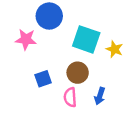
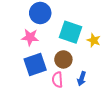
pink star: (26, 39) -> (30, 37), moved
blue square: (43, 79) -> (35, 65), size x1.6

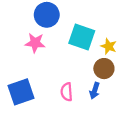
brown circle: (63, 59) -> (104, 69), moved
blue square: (35, 65) -> (21, 92), moved

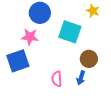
yellow star: (109, 46) -> (93, 11), moved
blue square: (21, 92) -> (18, 61), moved

